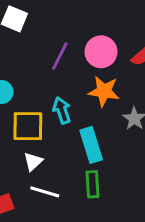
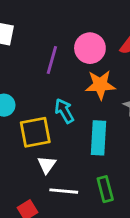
cyan rectangle: (91, 145) -> (98, 138), turned 32
green rectangle: (93, 184) -> (105, 189), moved

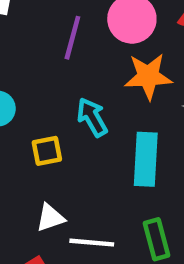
yellow square: (35, 132) -> (47, 151), size x0.6
white triangle: (47, 165) -> (50, 218), moved, turned 36

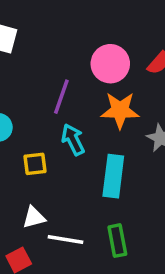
purple line: (72, 38) -> (61, 97), moved

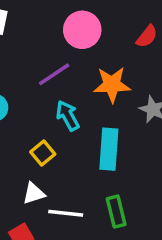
pink circle: (110, 64) -> (82, 30), moved
purple line: (61, 97) -> (54, 74), turned 40
yellow square: (35, 164) -> (43, 153), moved, turned -30

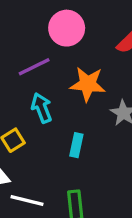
cyan rectangle: (109, 149) -> (76, 145), size x0.6

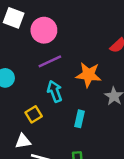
pink circle: (67, 28) -> (44, 30), moved

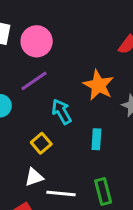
purple line: (50, 61) -> (34, 81), moved
orange star: (89, 75) -> (98, 85), turned 30

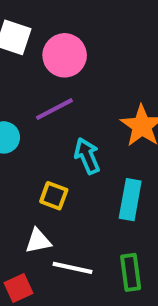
cyan rectangle: (96, 139) -> (130, 200), size x1.4
yellow square: (41, 143) -> (54, 196), turned -36

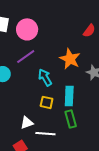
yellow square: (54, 196) -> (47, 102), moved
green rectangle: (131, 272) -> (71, 119), moved

